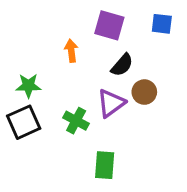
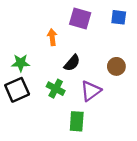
black semicircle: (122, 65) -> (72, 63), moved
brown circle: (144, 92) -> (116, 66), moved
purple triangle: (111, 103) -> (91, 91), moved

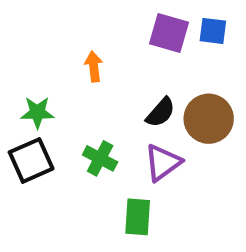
purple square: (80, 19) -> (169, 33), moved
black semicircle: (72, 63) -> (161, 112), moved
brown circle: (116, 66) -> (209, 119), size x1.5

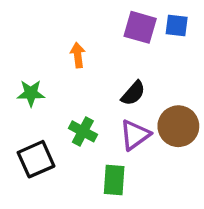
brown circle: (209, 119) -> (178, 126), moved
black square: (31, 160) -> (36, 159), moved

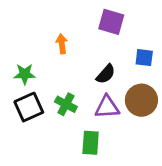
blue square: (177, 26) -> (144, 58), moved
purple triangle: (135, 135) -> (107, 107), turned 32
black square: (36, 159) -> (29, 107), moved

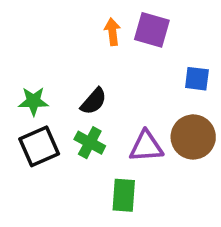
orange arrow: (62, 44) -> (112, 32), moved
black semicircle: (106, 74) -> (94, 101), moved

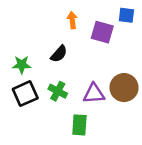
purple square: (152, 30) -> (102, 32), moved
blue square: (197, 79) -> (126, 15), moved
black semicircle: (94, 101) -> (59, 54), moved

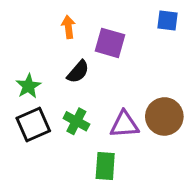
orange arrow: (72, 20) -> (68, 27), moved
purple square: (102, 32) -> (110, 43), moved
green star: (22, 65) -> (28, 86), turned -30

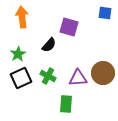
orange arrow: (68, 27) -> (22, 17), moved, size x1.5

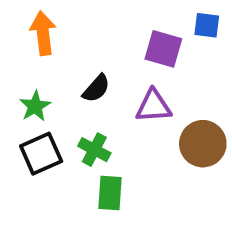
purple square: (69, 27) -> (163, 49), moved
purple triangle: (78, 78) -> (153, 106), moved
green rectangle: (66, 104) -> (110, 193), moved

